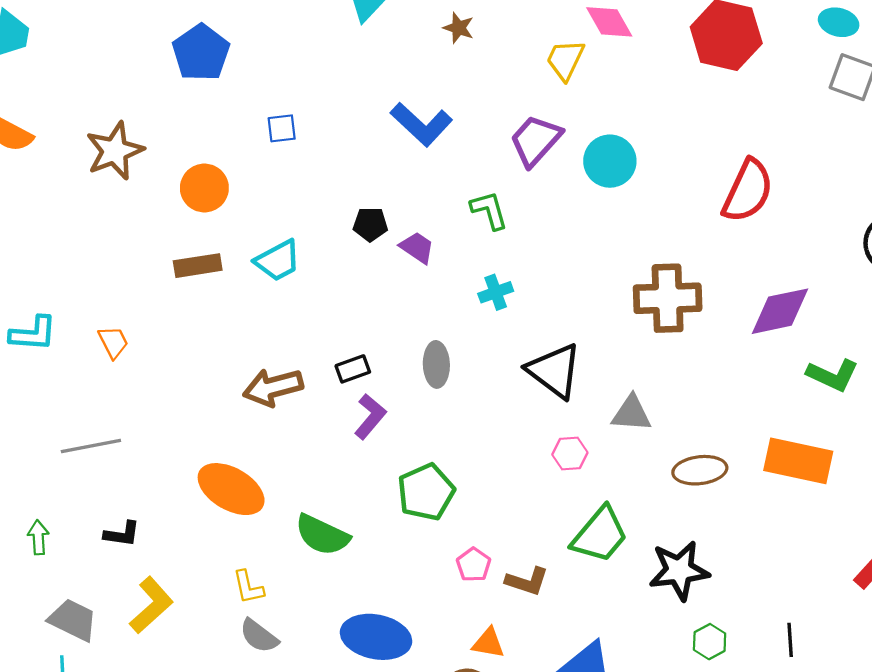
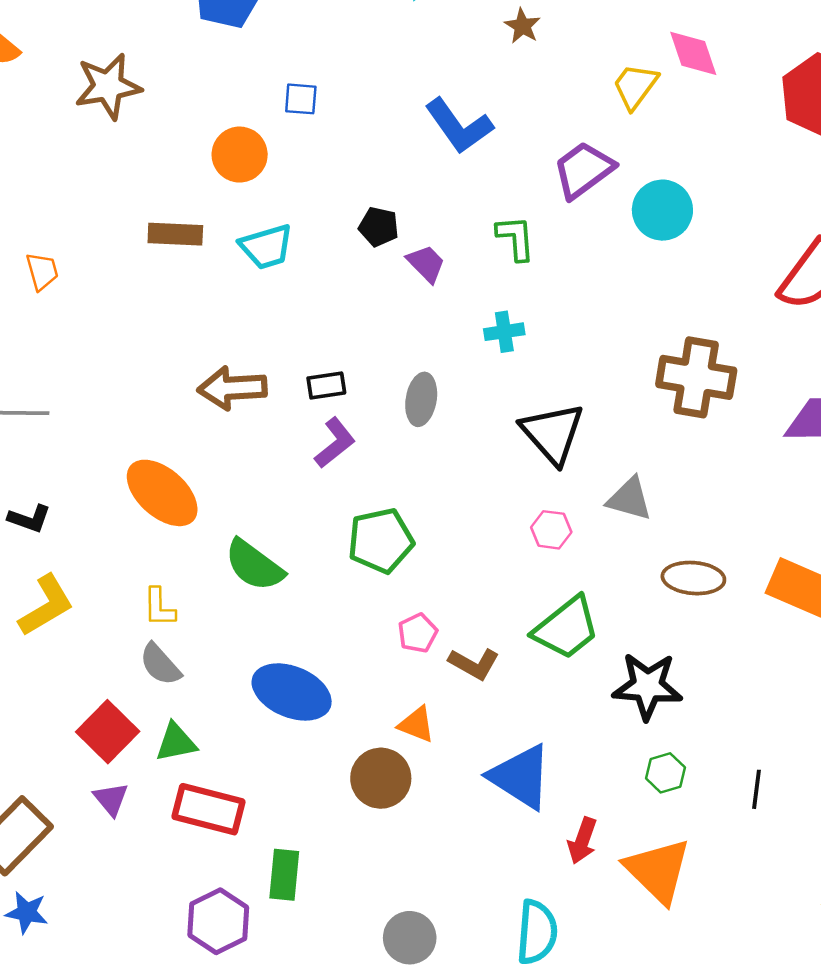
orange circle: (204, 188) -> (240, 155), moved
orange trapezoid: (113, 342) -> (42, 271), moved

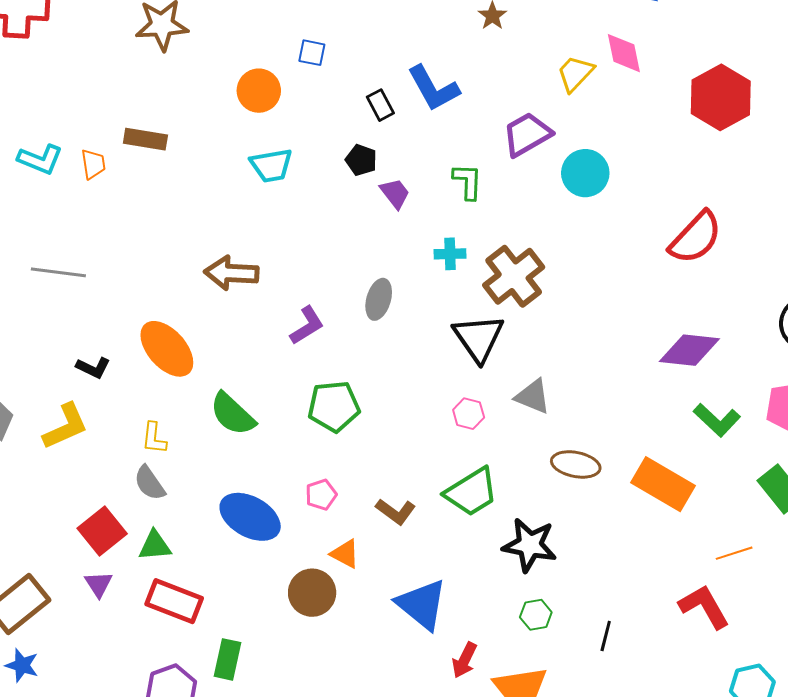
brown rectangle: (175, 234) -> (145, 139), moved
brown cross: (696, 377) -> (514, 276), moved, turned 36
black rectangle: (326, 385) -> (380, 105), moved, turned 64
black L-shape: (29, 519) -> (93, 368), moved
pink pentagon: (418, 633) -> (321, 495), moved

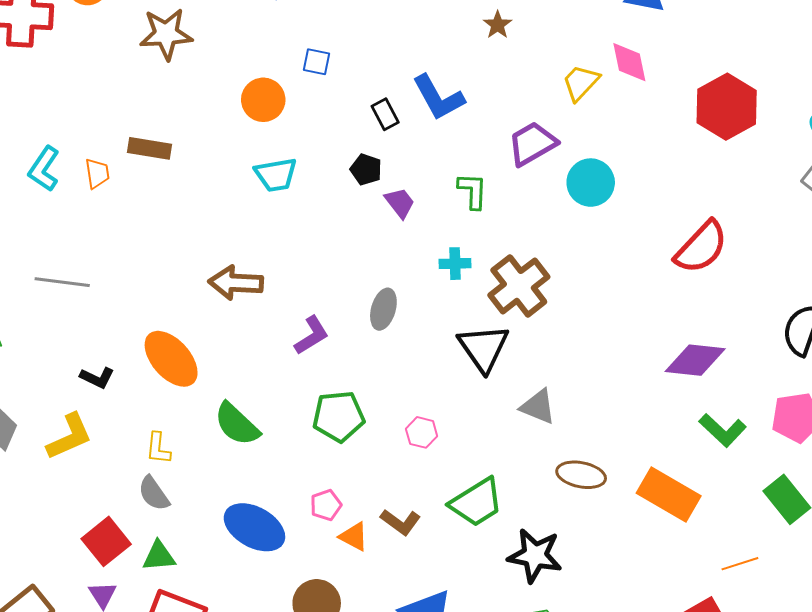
cyan L-shape: (40, 159) -> (44, 169), turned 102
pink hexagon: (469, 414) -> (422, 432), moved
orange triangle: (345, 554) -> (354, 536), moved

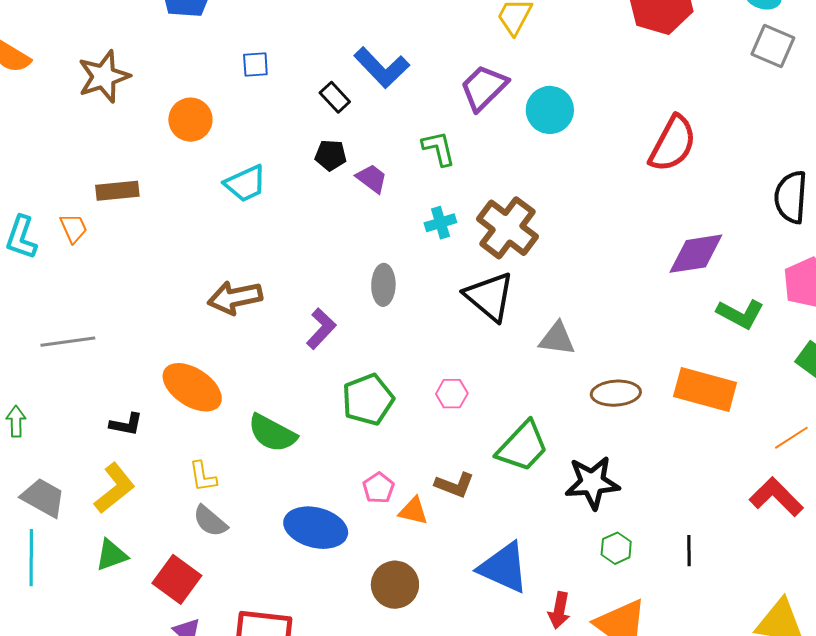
orange circle: (263, 100) -> (190, 120), moved
green triangle: (159, 556) -> (111, 555), moved

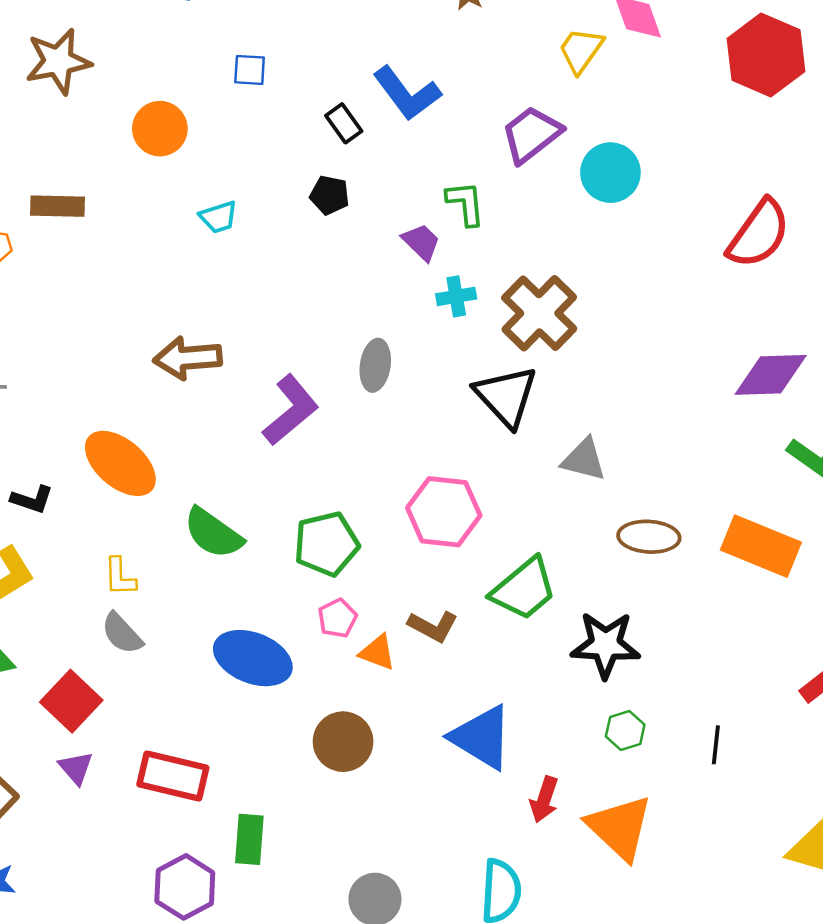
purple trapezoid: (372, 179) -> (421, 242), moved
cyan trapezoid: (245, 184) -> (219, 217), size x0.7
purple L-shape: (321, 329) -> (291, 410), size x1.4
pink hexagon: (452, 394) -> (444, 512), size x1.8
green pentagon: (368, 400) -> (326, 544), moved

